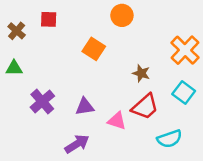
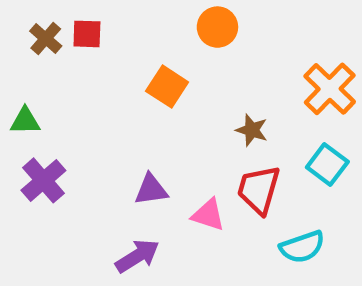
brown cross: (17, 31) -> (46, 38), moved
purple cross: (42, 102) -> (43, 180), moved
red trapezoid: (145, 107) -> (259, 190), turned 148

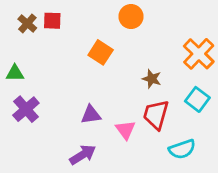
pink triangle: (208, 215) -> (125, 130), turned 35

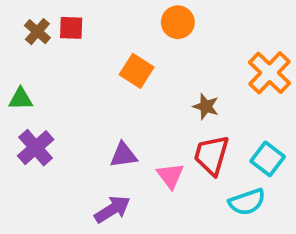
cyan square: (197, 99) -> (268, 159), moved

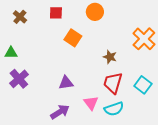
red square: (71, 28) -> (56, 13), moved
pink triangle: (170, 176) -> (91, 103), moved
cyan semicircle: (247, 202) -> (114, 109), moved

